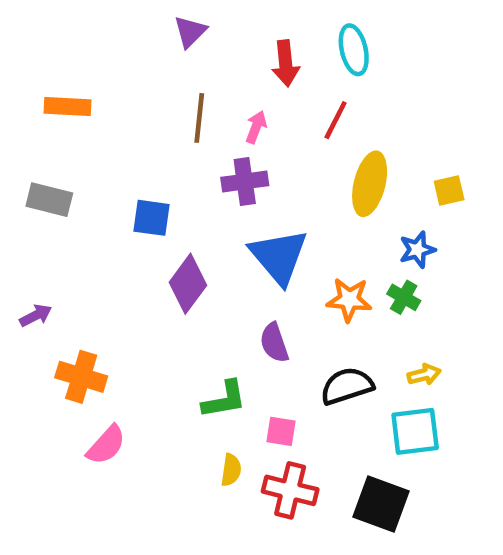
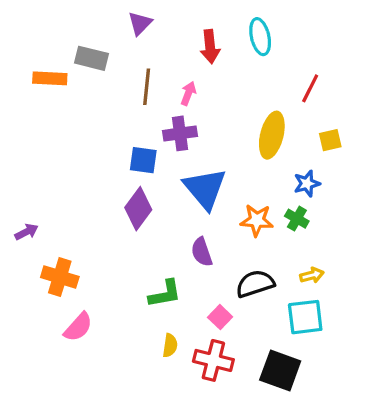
red line: (336, 120) -> (310, 88), moved
gray rectangle: (49, 200) -> (92, 58), moved
blue square: (152, 218) -> (143, 160), moved
pink square: (281, 431) -> (220, 317), moved, turned 35

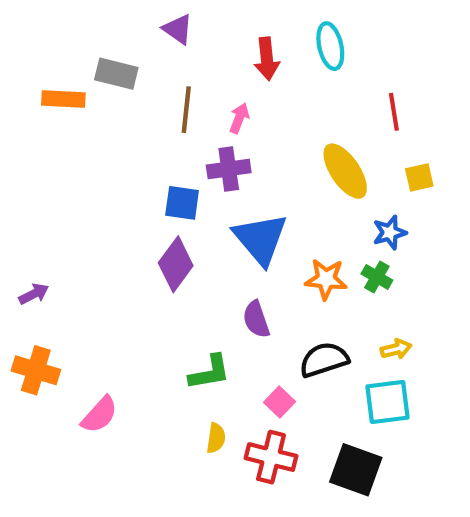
purple triangle: (140, 23) -> (178, 29), turned -40
red line: (310, 88) -> (394, 112), turned -36
yellow ellipse: (272, 135) -> (345, 171), turned -48
orange cross: (60, 277) -> (36, 370), moved

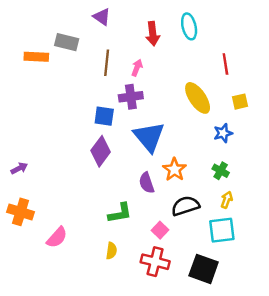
green cross: (377, 277) -> (221, 171), moved
orange star: (326, 279) -> (175, 169), moved, turned 30
yellow arrow: (396, 349) -> (227, 200), turned -56
yellow semicircle: (216, 438) -> (111, 251), moved

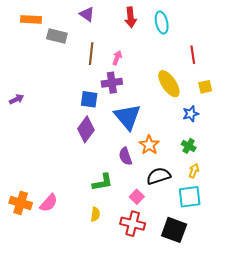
red arrow: (153, 34) -> (131, 17), moved
orange rectangle: (36, 57) -> (31, 19), moved
purple arrow: (19, 168) -> (17, 99), moved
orange cross: (21, 212) -> (21, 203), moved

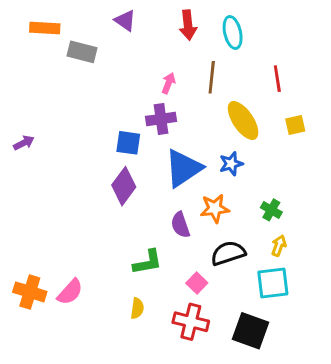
brown line: (91, 54) -> (212, 77), moved
blue star: (191, 114) -> (231, 164), moved
blue triangle: (127, 117) -> (183, 168), turned 36
orange star: (149, 145) -> (215, 208), turned 30

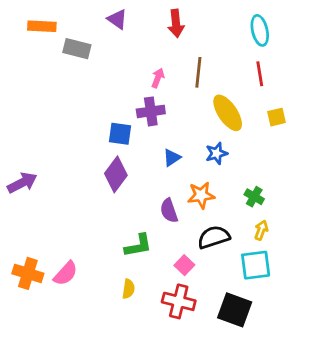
cyan ellipse: (233, 32) -> (260, 30), moved
purple arrow: (24, 143) -> (22, 183), moved, size x1.5
blue triangle: (183, 168) -> (172, 158), size x0.5

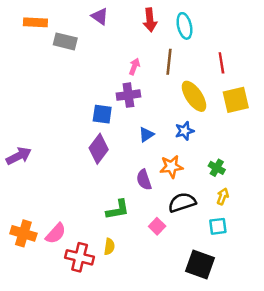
cyan ellipse: (260, 30) -> (184, 26), moved
yellow square: (277, 117) -> (236, 100), size x1.6
cyan square: (256, 265) -> (218, 226), size x0.7
red cross: (179, 301) -> (80, 257), moved

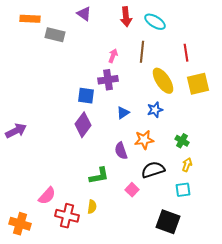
cyan ellipse: (184, 26) -> (155, 22), turned -45
orange cross: (23, 233) -> (20, 224), moved

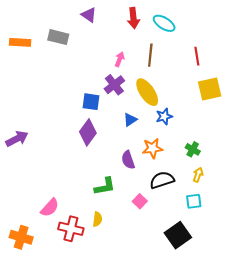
orange rectangle: (30, 19) -> (20, 42), moved
purple cross: (108, 80) -> (114, 85), turned -30
yellow ellipse: (163, 81) -> (147, 92), moved
black square: (168, 222) -> (178, 235), turned 35

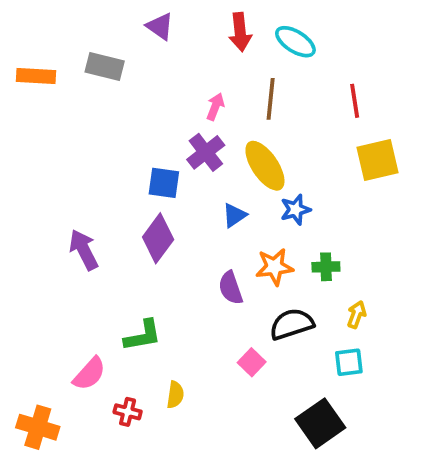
purple arrow: (17, 139) -> (84, 250), moved, turned -90
green cross: (193, 149) -> (326, 267), moved, turned -32
green L-shape: (105, 186) -> (143, 336), moved
red cross: (71, 229) -> (128, 412), size x0.6

